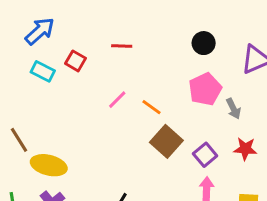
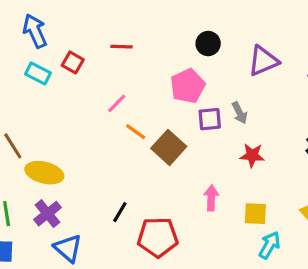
blue arrow: (40, 31) -> (35, 31), turned -72
pink pentagon: (205, 89) -> (188, 86), moved
orange line: (151, 107) -> (136, 132), moved
purple square: (205, 155) -> (210, 119), moved, turned 35

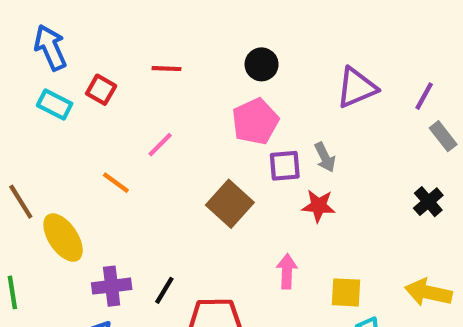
black circle: (208, 44) -> (262, 64), moved
orange line: (136, 132) -> (116, 183), moved
red star: (252, 155) -> (319, 206), moved
yellow ellipse: (44, 173) -> (63, 238), turned 42
purple cross: (47, 214) -> (112, 286), moved, turned 32

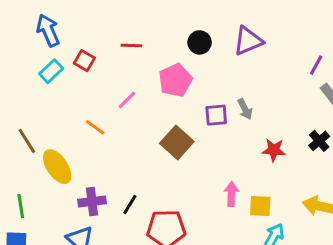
purple triangle: (357, 88) -> (248, 41), moved
cyan rectangle: (55, 104) -> (51, 71), turned -70
pink pentagon: (255, 121) -> (175, 80), moved
red star: (319, 206) -> (274, 150), moved
pink arrow: (287, 271) -> (231, 194), moved

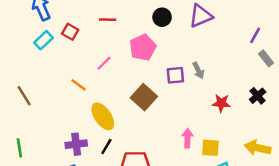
yellow ellipse: (57, 167) -> (103, 116), moved

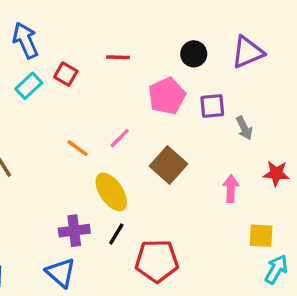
pink line: (104, 63) -> (120, 138), moved
purple square: (175, 75) -> (212, 106), moved
pink arrow: (187, 138) -> (231, 189), moved

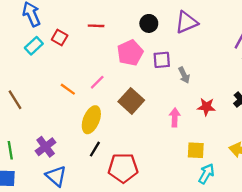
yellow ellipse: (111, 192) -> (91, 120), turned 56
purple cross: (74, 231) -> (46, 147), moved, turned -30

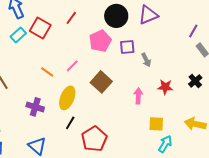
black circle: (149, 23) -> (116, 16), size x1.5
red line: (96, 26) -> (71, 18), turned -56
red square: (60, 38) -> (40, 28), size x1.5
purple cross: (46, 147) -> (35, 107), moved, turned -36
red pentagon: (123, 168) -> (94, 139), turned -30

